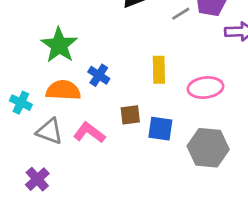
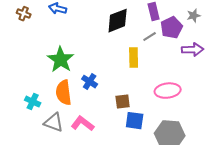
yellow rectangle: (159, 70) -> (134, 58), moved
orange semicircle: (63, 90) -> (64, 93), turned -100
brown square: (130, 115) -> (123, 102), moved

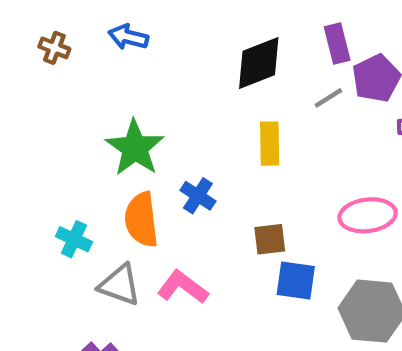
yellow rectangle: (134, 58) -> (270, 144), moved

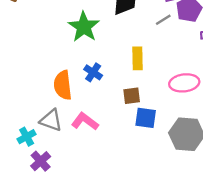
yellow rectangle: (270, 144) -> (138, 58), moved
green star: (135, 148) -> (84, 27), moved
cyan cross: (74, 239) -> (27, 137), moved, turned 36

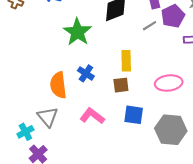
brown square: (132, 96) -> (121, 85), moved
gray triangle: (51, 120) -> (48, 117), turned 30
pink L-shape: (85, 121) -> (92, 116), moved

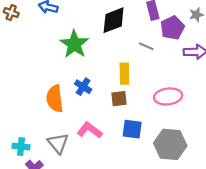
gray line: (150, 26) -> (146, 46), moved, turned 56
gray triangle: (48, 117) -> (58, 143), moved
cyan cross: (25, 132) -> (21, 147), turned 35

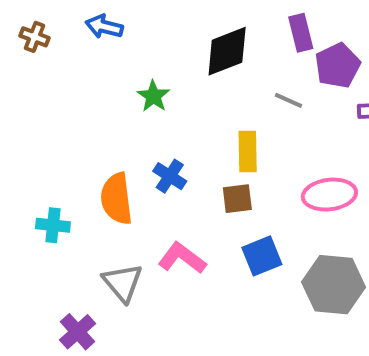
green star: (74, 44) -> (153, 96), size x0.6
blue square: (132, 129) -> (262, 256), turned -30
cyan cross: (21, 147) -> (53, 225), moved

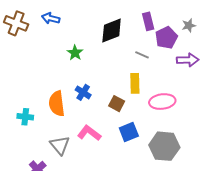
brown cross: (35, 37) -> (16, 23), size x1.6
yellow rectangle: (248, 152) -> (135, 83), moved
brown square: (237, 199) -> (117, 104), turned 35

